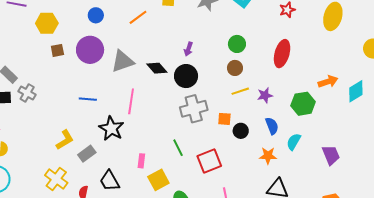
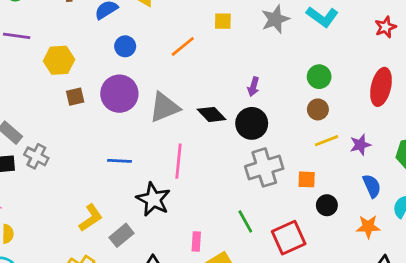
black circle: (241, 131) -> (327, 205), moved

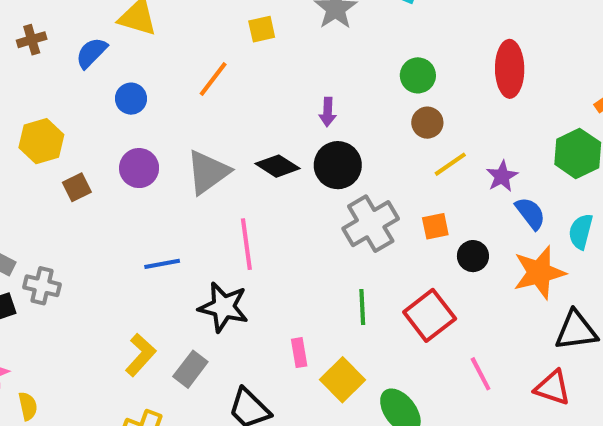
purple circle: (119, 94) -> (139, 168), size x0.7
purple star: (360, 145) -> (502, 176), moved
green line: (245, 221) -> (362, 307), turned 40
orange star: (368, 227) -> (539, 273), size x1.5

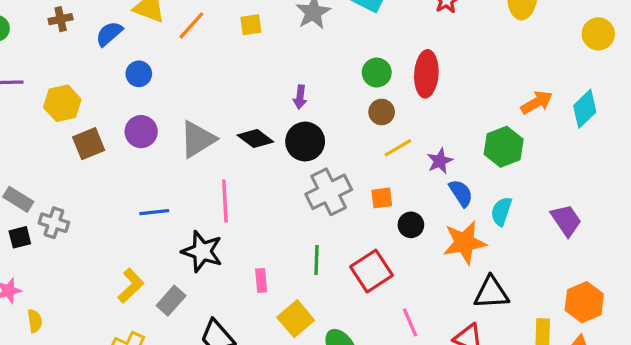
red ellipse: (510, 69) -> (426, 74), moved
orange line: (213, 79) -> (191, 25), moved
brown square: (77, 187) -> (89, 144), size x1.4
pink rectangle: (299, 353) -> (261, 280), moved

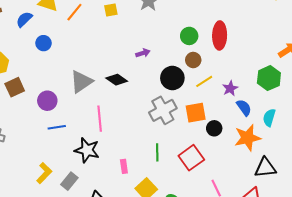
purple arrow: (300, 97) -> (143, 53), turned -112
purple circle: (141, 132) -> (47, 101), moved
black circle: (305, 142) -> (172, 78), moved
orange square: (382, 198) -> (196, 113), size x1.5

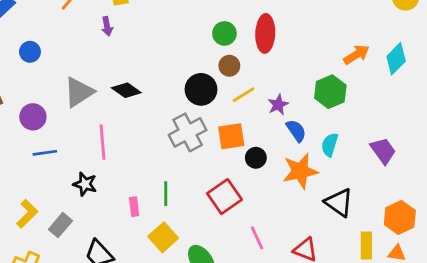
blue circle: (44, 43) -> (30, 52), moved
purple arrow: (143, 53) -> (107, 26), moved, turned 96
black star: (87, 150) -> (85, 184), size x0.7
green line: (157, 152) -> (166, 194), moved
black triangle: (265, 168) -> (339, 203), moved, turned 40

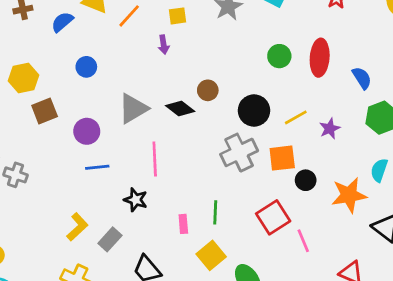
brown circle: (229, 66) -> (208, 90), moved
blue semicircle: (296, 131) -> (362, 78), moved
pink line: (257, 238) -> (303, 241), moved

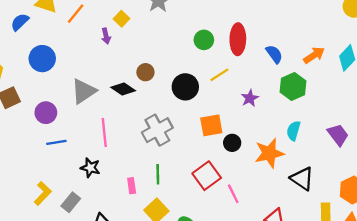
yellow square: (178, 16) -> (122, 19), moved, turned -35
blue circle: (86, 67) -> (42, 59), size x1.5
yellow line: (296, 117) -> (219, 75), moved
gray cross: (239, 153) -> (157, 130), moved

